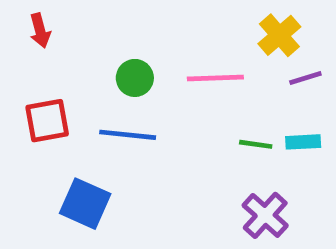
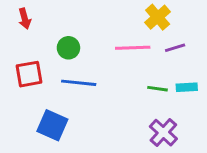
yellow cross: (279, 35) -> (158, 17), moved
green circle: (135, 78) -> (68, 48), moved
purple line: (305, 78) -> (175, 48), moved

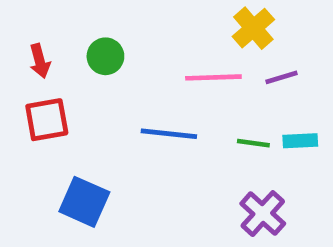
red arrow: (25, 19) -> (40, 61), moved
green circle: (68, 48) -> (105, 56), moved
blue line: (79, 83) -> (169, 134), moved

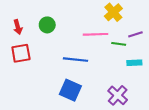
purple line: (282, 77) -> (135, 34), moved
green line: (253, 143) -> (119, 44), moved
blue square: (84, 202) -> (70, 90), moved

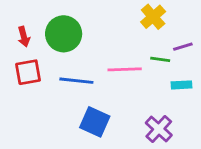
green circle: (47, 25) -> (64, 34), size x1.6
pink line: (96, 34) -> (125, 69), moved
blue line: (76, 60) -> (76, 81), moved

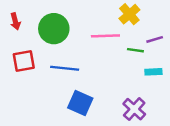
red arrow: (24, 37) -> (15, 21), moved
pink line: (125, 69) -> (105, 36), moved

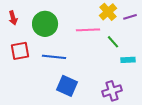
purple line: (155, 39) -> (130, 17), moved
green line: (135, 50) -> (113, 42), turned 40
purple cross: (134, 109) -> (112, 91), turned 30

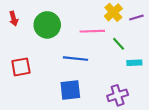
red square: (20, 51) -> (21, 67), moved
blue line: (54, 57) -> (76, 59), moved
blue square: (67, 86) -> (70, 90), turned -30

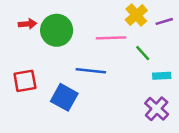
red arrow: (14, 19) -> (27, 24), moved, turned -80
blue square: (70, 90) -> (64, 97), moved, turned 35
purple cross: (118, 95) -> (157, 109), moved, turned -30

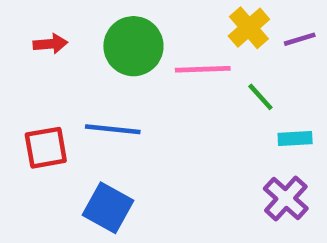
green circle: (57, 30) -> (133, 46), moved
blue line: (91, 71) -> (113, 129), moved
blue square: (64, 97) -> (108, 208), moved

